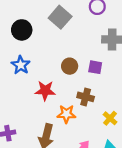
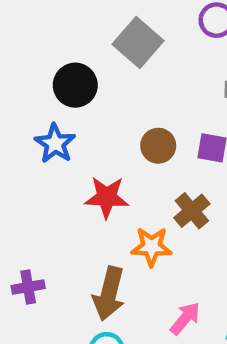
black circle: (22, 30) -> (75, 85), moved
brown cross: (86, 97) -> (192, 211), turned 35

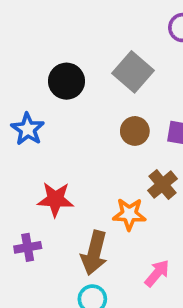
gray square: (138, 43) -> (133, 72), moved
blue star: (55, 143) -> (28, 129), moved
red star: (107, 197) -> (55, 199), moved

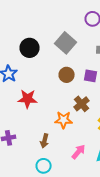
red star: (55, 199) -> (28, 99), moved
brown arrow: (94, 253) -> (45, 141), size x0.6

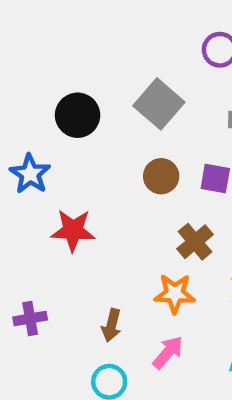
orange star: (64, 120) -> (175, 294), moved
pink arrow: (79, 152) -> (168, 352), moved

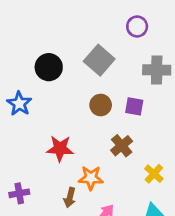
red star: (73, 230) -> (60, 148), moved
orange star: (175, 294) -> (91, 178), moved

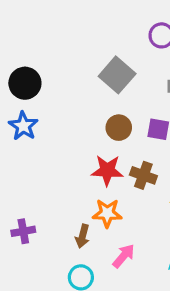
black circle: (49, 67) -> (25, 83), moved
brown cross: (122, 146) -> (143, 175), turned -30
red star: (60, 148) -> (107, 170), moved

